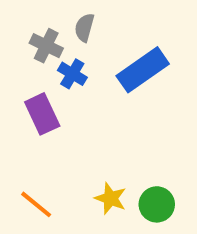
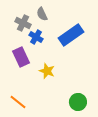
gray semicircle: (84, 28) -> (42, 14), turned -40
yellow star: (111, 198) -> (47, 71), moved

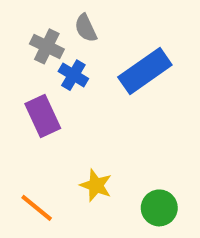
yellow star: (47, 71) -> (96, 185), moved

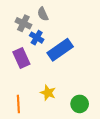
blue rectangle: (145, 71) -> (60, 50), moved
orange line: (37, 208) -> (18, 104), turned 48

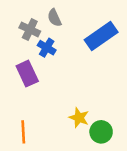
blue rectangle: (60, 50) -> (101, 36), moved
yellow star: (48, 93) -> (79, 118), moved

